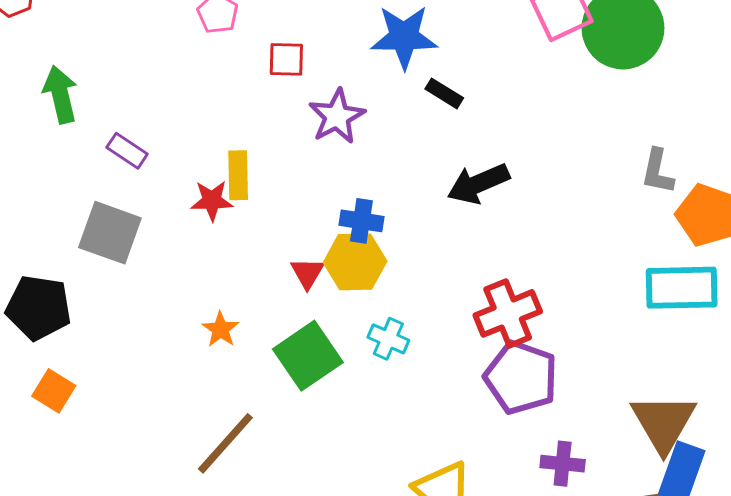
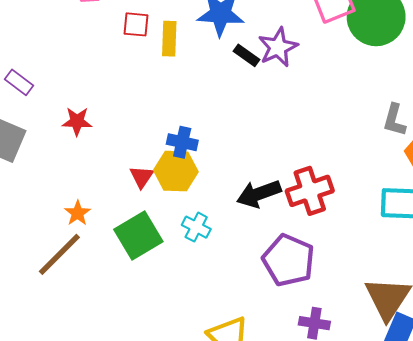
purple star: (337, 116) -> (278, 47), moved
yellow rectangle: (238, 175) -> (169, 39), moved
black arrow: (478, 184) -> (259, 194), moved
red cross: (508, 313) -> (310, 191), moved
brown line: (225, 443) -> (59, 254), moved

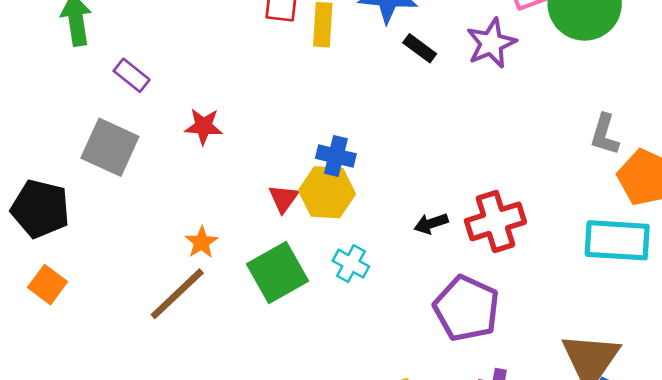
purple star: (278, 47) -> (491, 43), moved
black arrow: (259, 194) -> (431, 223), size x0.6

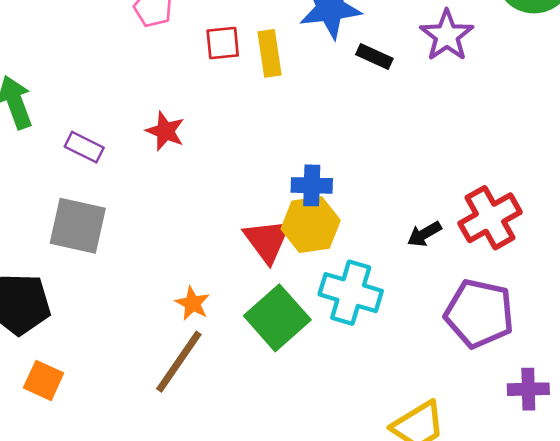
red star: (204, 126) -> (165, 131), moved, turned 30
red triangle: (283, 198) -> (267, 240), size x1.5
cyan cross: (351, 264) -> (351, 293), size x1.6

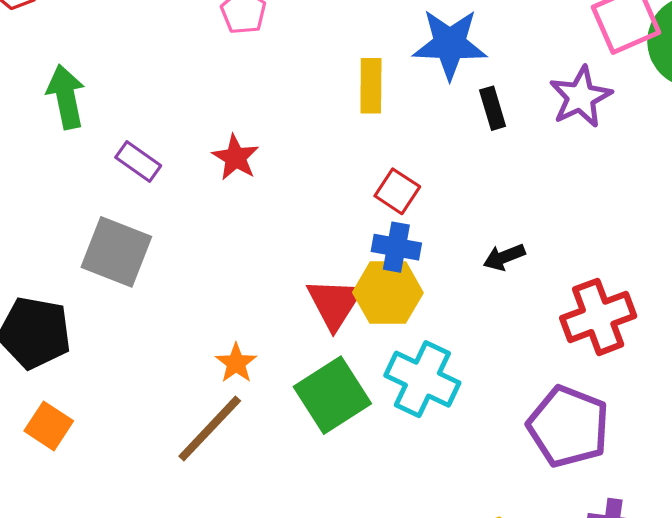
red square: (223, 43) -> (397, 191), moved, turned 30
black rectangle: (374, 56) -> (493, 108), turned 40
black arrow: (424, 234) -> (504, 257), moved

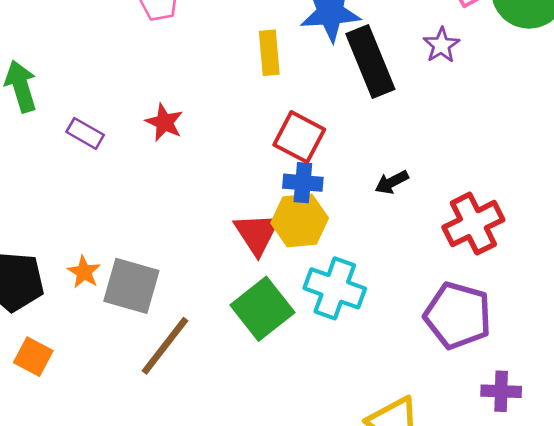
purple star: (581, 97) -> (441, 45), size x0.7
black rectangle: (493, 108) -> (370, 61), size x2.0
red square: (397, 191) -> (299, 137), size x1.4
gray square: (116, 252) -> (131, 286), moved
orange star: (236, 363) -> (84, 272), moved

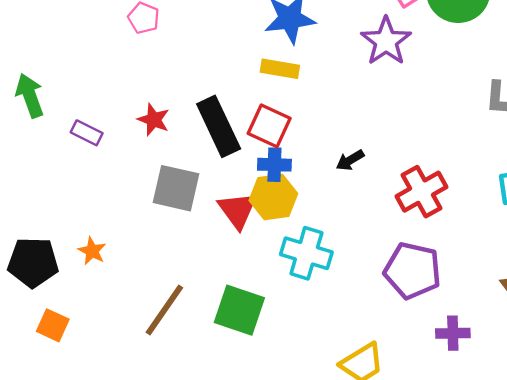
purple star: (441, 45) -> (386, 41), size x1.6
yellow rectangle: (269, 53) -> (280, 69), moved, turned -72
black rectangle: (370, 61) -> (219, 126), moved
gray square: (131, 286) -> (176, 188), moved
green square: (262, 309) -> (239, 310), moved, turned -30

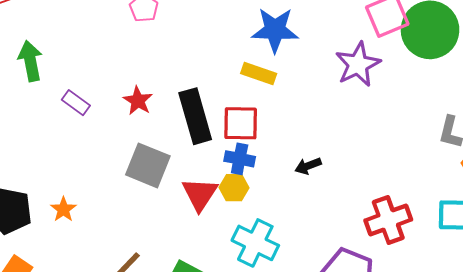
red square: (269, 126) -> (241, 123), turned -33
red cross: (421, 192) -> (388, 220), moved
yellow hexagon: (273, 197) -> (234, 188), size x0.7

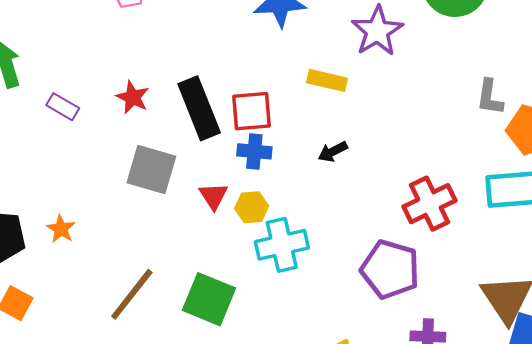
yellow rectangle: (259, 74) -> (327, 80), moved
yellow hexagon: (234, 188) -> (252, 207), moved
red triangle: (200, 194) -> (213, 196), size x0.7
cyan cross: (255, 243) -> (282, 245), turned -33

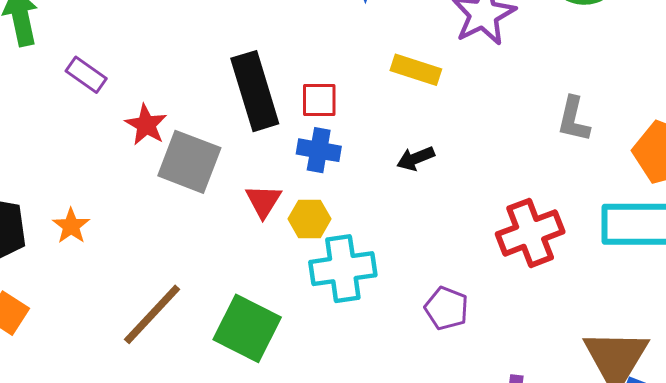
red star: (133, 97) -> (146, 125), moved
gray L-shape: (490, 97) -> (574, 119), moved
red square: (251, 111) -> (319, 100), size x0.7
purple pentagon: (390, 269) -> (447, 308), moved, size x0.6

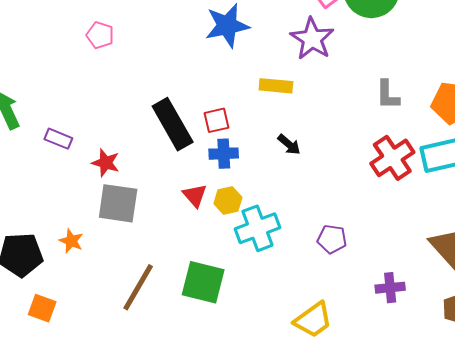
black arrow: (416, 158) -> (289, 144), turned -105
gray square: (189, 162) -> (118, 203), moved
red cross: (530, 233) -> (392, 158), moved

